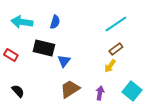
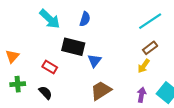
cyan arrow: (22, 22) -> (50, 19), turned -145
red rectangle: (11, 55) -> (50, 67), moved
purple arrow: (100, 93) -> (142, 95), moved

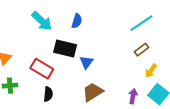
yellow arrow: (144, 66) -> (151, 71), moved
red rectangle: (50, 67) -> (42, 69), size x1.5
black semicircle: (45, 93) -> (48, 94), moved, turned 48

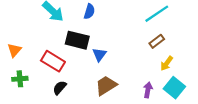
black semicircle: (48, 94) -> (60, 88), turned -144

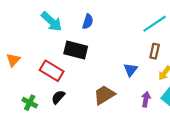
brown rectangle: (157, 41) -> (155, 51), turned -40
blue triangle: (99, 55) -> (131, 70), moved
green cross: (20, 79) -> (30, 103), moved, turned 32

